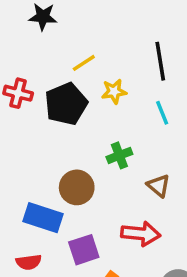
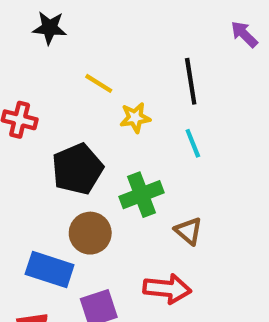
yellow line: (84, 63) -> (99, 83), turned 65
black pentagon: (66, 104) -> (77, 169), moved
green cross: (119, 155) -> (142, 195), size x1.4

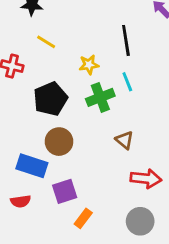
yellow line: (99, 83) -> (46, 42), moved
green cross: (142, 195) -> (100, 97), moved
red arrow: (167, 289) -> (146, 179), moved

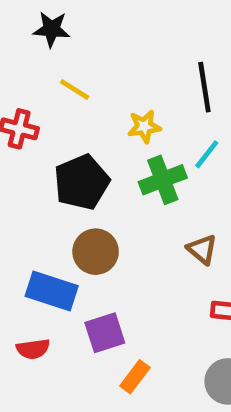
cyan line: (127, 82) -> (207, 154), turned 60

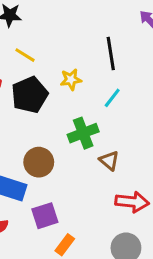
green cross: (163, 180) -> (83, 133), moved
black pentagon: (82, 182) -> (30, 95), moved

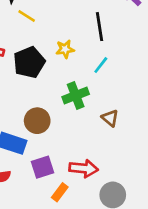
yellow line: (25, 55) -> (27, 16), moved
brown triangle: (109, 161) -> (110, 118), moved
red arrow: (132, 202) -> (84, 168), moved

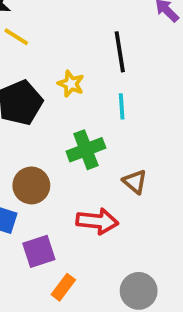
yellow star: (65, 49) -> (71, 84), turned 30
cyan line: (101, 65) -> (122, 106), turned -42
red arrow: (84, 168) -> (97, 221), moved

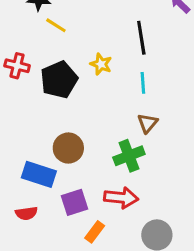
green cross: (86, 150) -> (129, 156), moved
brown triangle: (135, 182) -> (148, 123), moved, turned 30
red arrow: (97, 221) -> (121, 198), moved

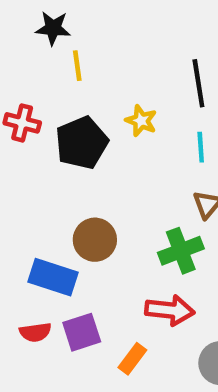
yellow line: (56, 25) -> (77, 66), turned 50
purple square: (75, 202) -> (82, 332), moved

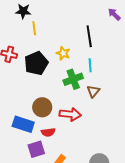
green cross: (181, 251) -> (73, 79), moved
red arrow: (170, 310) -> (70, 114), moved
red semicircle: (35, 332) -> (48, 132), moved

